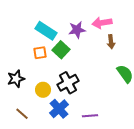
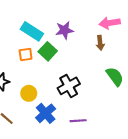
pink arrow: (102, 23) -> (110, 23), moved
black cross: (68, 83) -> (69, 86), moved

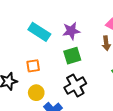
green square: (48, 51) -> (72, 56), moved, turned 30
orange square: (26, 54) -> (33, 66), moved

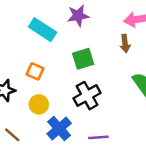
purple star: (71, 31) -> (78, 16), moved
orange square: (33, 66) -> (35, 71), turned 32

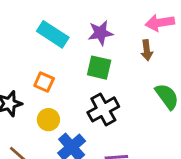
purple star: (78, 16) -> (100, 33), moved
green square: (83, 59) -> (99, 68), turned 30

